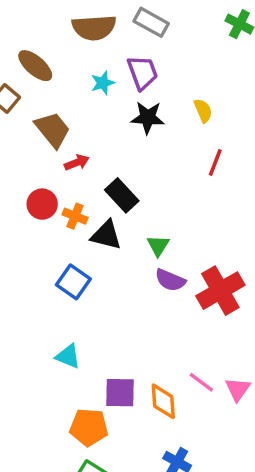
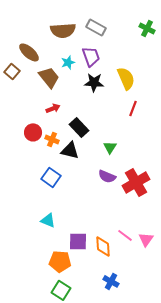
yellow semicircle: (203, 111) -> (126, 78), size x1.6
brown trapezoid: (53, 130) -> (49, 77), moved
green triangle: (158, 246) -> (110, 147), moved

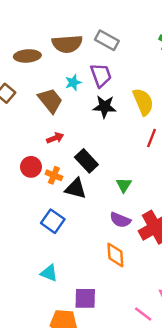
brown ellipse: (29, 52) -> (27, 56), moved, turned -45
pink line: (125, 235) -> (143, 314), moved
orange diamond: (103, 246) -> (115, 255), moved

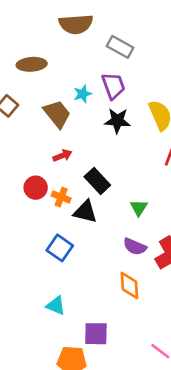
brown semicircle: (67, 44) -> (76, 24), moved

